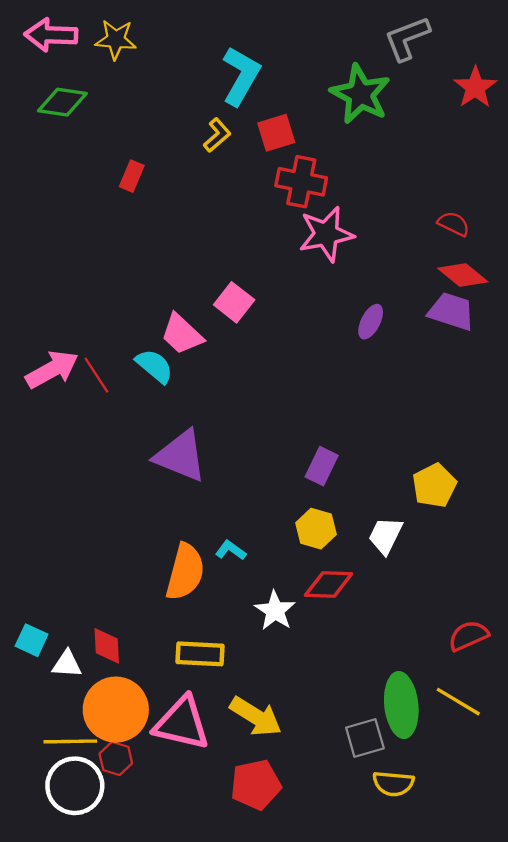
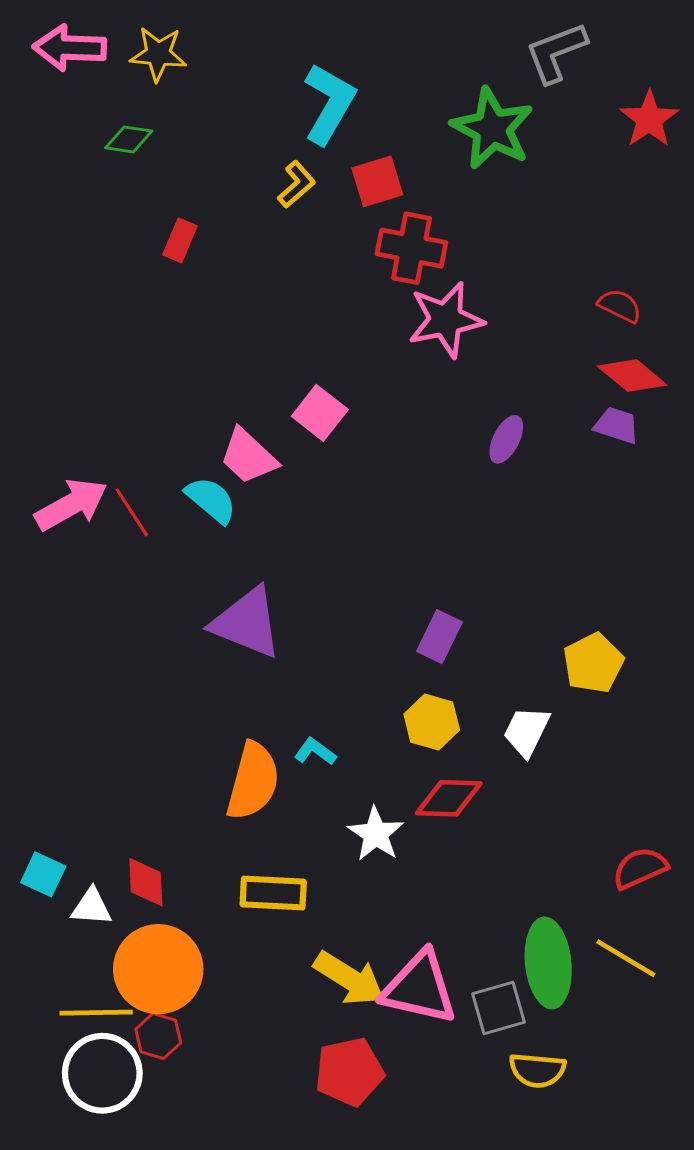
green diamond: (62, 102) -> (129, 139), moved, size x0.7
purple trapezoid: (451, 311) -> (617, 425), size x0.7
pink triangle: (182, 723) -> (419, 988), moved

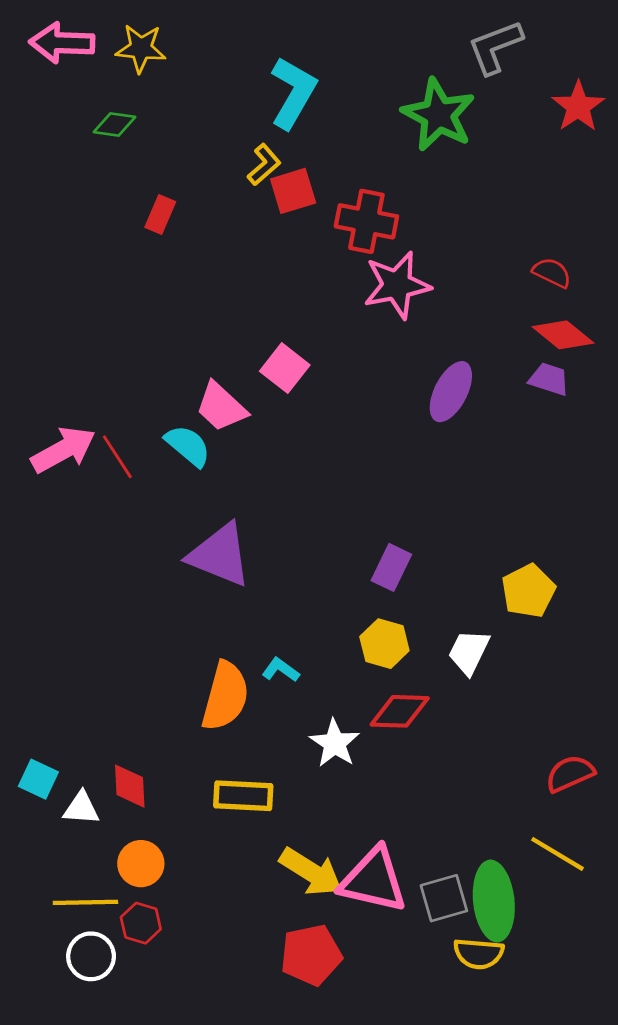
red square: (377, 181) -> (293, 191), moved
purple ellipse: (506, 439) -> (451, 392), size x1.4
green ellipse: (548, 963) -> (494, 901), moved
orange circle: (158, 969) -> (141, 864), size x0.6
white circle: (102, 1073) -> (91, 956), size x0.7

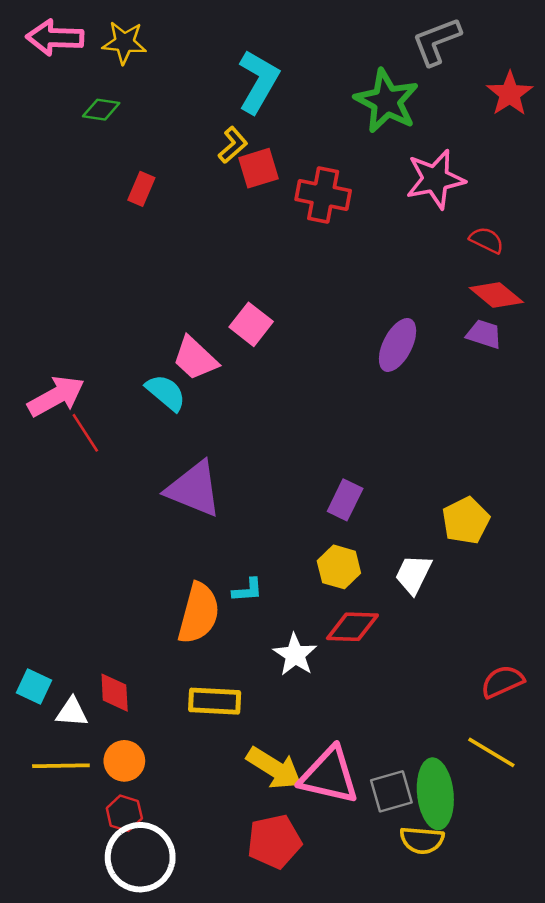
pink star: (397, 285) -> (435, 179), moved
red line: (117, 457) -> (85, 433), moved
cyan L-shape: (281, 670) -> (247, 590), turned 140
yellow line: (85, 902) -> (61, 766), moved
white circle: (91, 956) -> (140, 857), moved, size x1.6

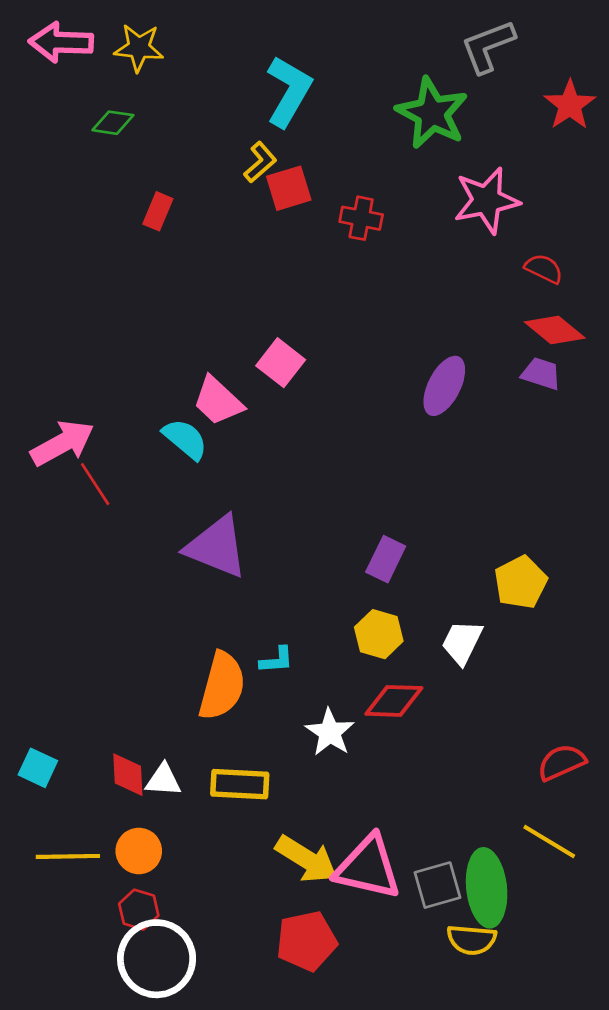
red cross: (323, 195) -> (361, 218), size x0.7
white triangle: (72, 712) -> (163, 780), moved

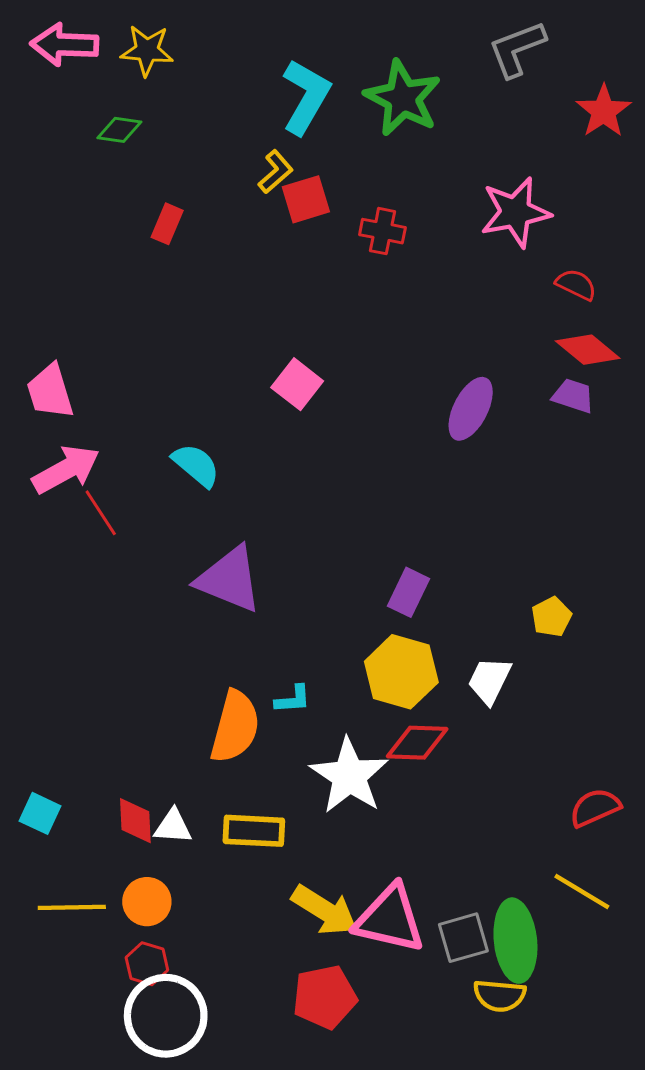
green star: (432, 113) -> (403, 98), moved
pink trapezoid: (218, 401) -> (50, 391), moved, turned 30
yellow pentagon: (521, 582) -> (552, 617), size x0.7
yellow hexagon: (379, 634) -> (401, 672), size x1.4
white star: (330, 732) -> (349, 776), size x1.5

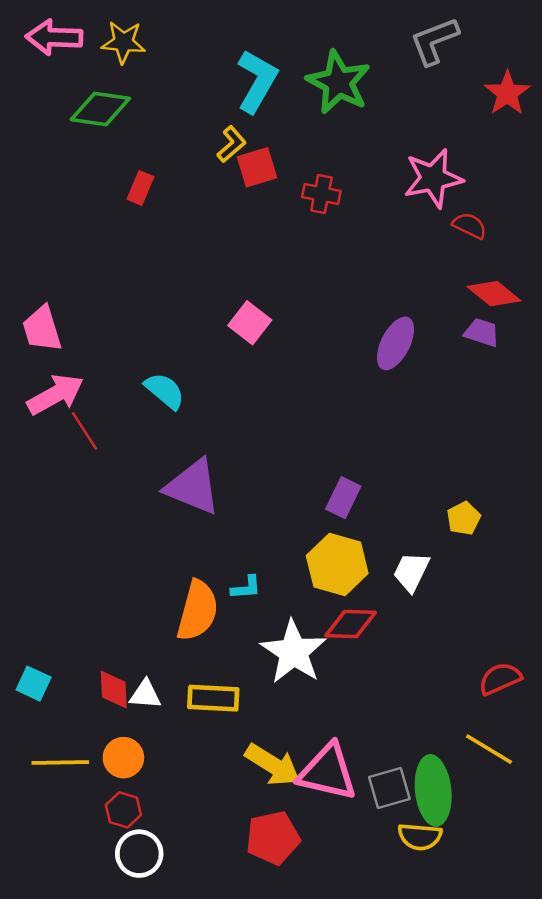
green diamond: (119, 130) -> (100, 109), size x1.6
red semicircle: (576, 285) -> (470, 226), moved
white circle: (166, 1016) -> (139, 854), size x0.7

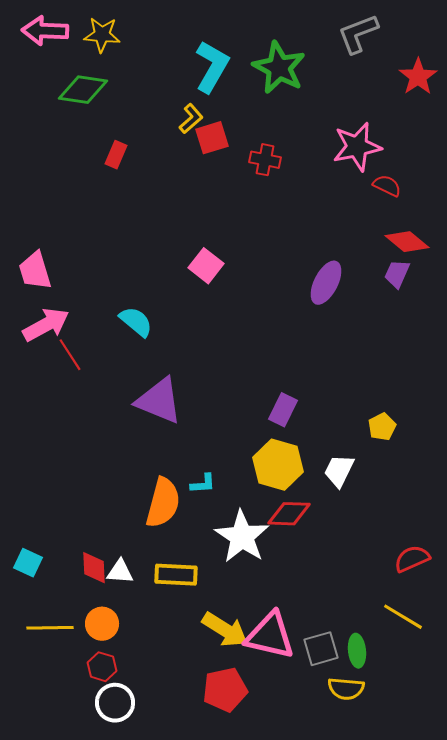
purple trapezoid: (482, 332) -> (397, 274), turned -84
green ellipse: (433, 790) -> (357, 651), size x0.6

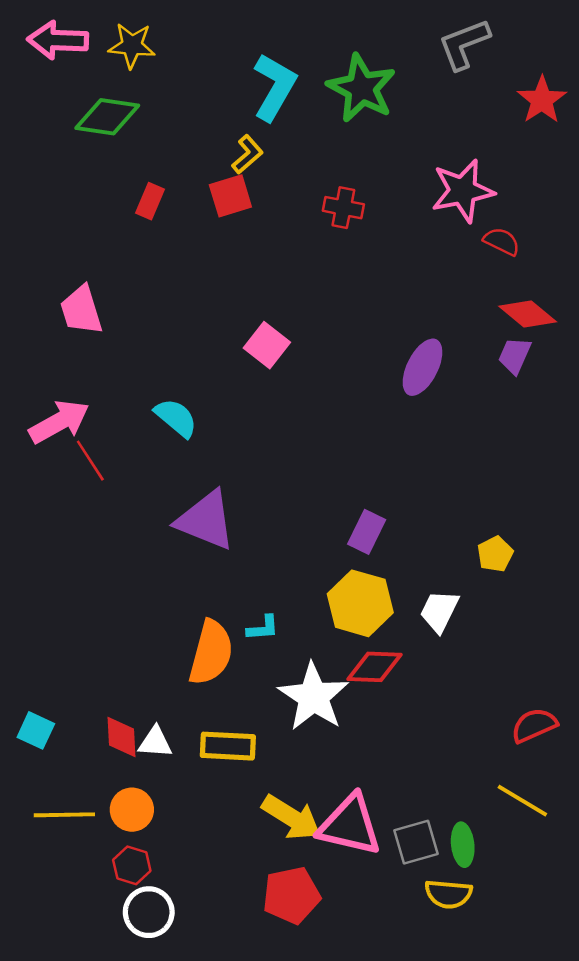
red square: (212, 138) -> (230, 196), moved
pink trapezoid: (35, 271) -> (81, 310), moved

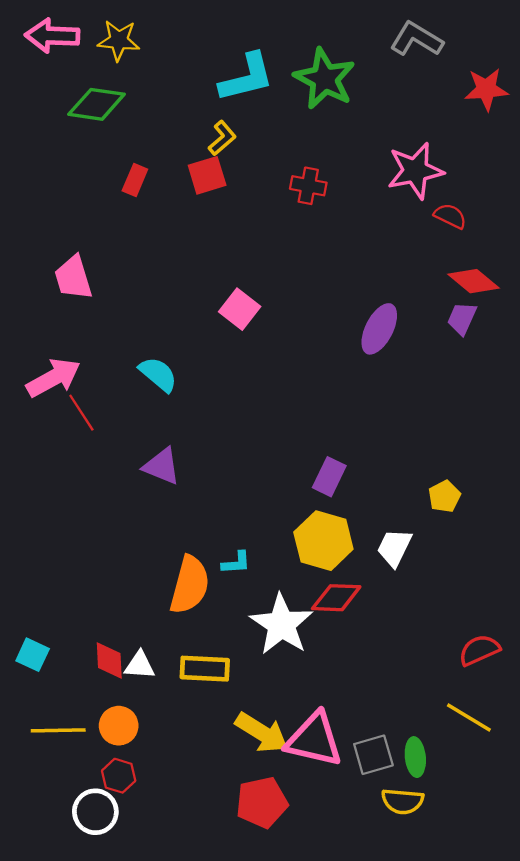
gray L-shape: (464, 44) -> (416, 39), turned 52
cyan L-shape: (275, 87) -> (247, 78), turned 46
red star: (542, 100) -> (486, 89), turned 30
purple triangle: (206, 520) -> (162, 466), moved, size x0.7
white circle: (149, 912) -> (95, 812), moved

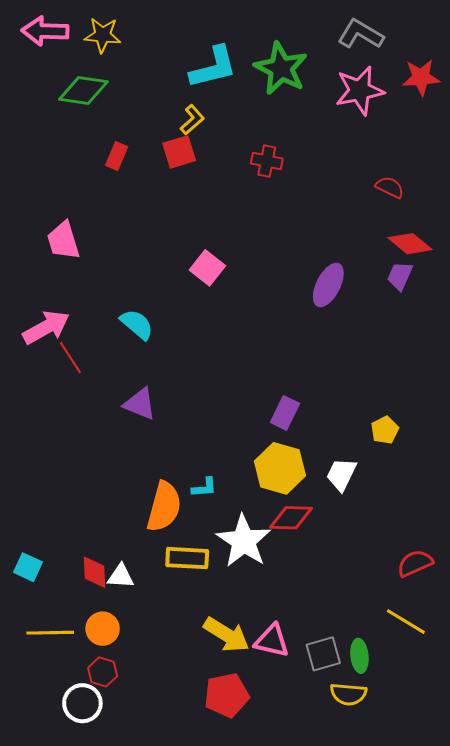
pink star: (415, 171) -> (360, 91), moved
yellow rectangle: (205, 669) -> (187, 558), moved
pink triangle: (314, 740) -> (272, 641), size x0.7

